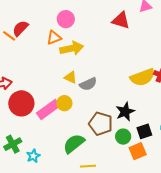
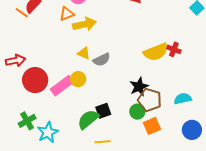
brown pentagon: (101, 124) -> (150, 100), moved
black square: (144, 131) -> (103, 111), moved
cyan star: (33, 156) -> (48, 132), size x1.5

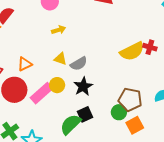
orange triangle: (67, 14) -> (25, 64), moved
yellow arrow: (84, 24) -> (59, 30), size x0.6
black star: (139, 87) -> (83, 86), moved

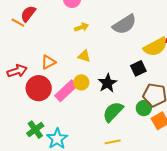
gray semicircle: (79, 64) -> (124, 24), moved, size x1.4
black square: (85, 114) -> (138, 68), moved
green semicircle: (71, 124) -> (113, 112), moved

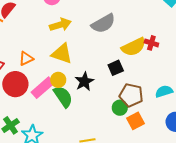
yellow arrow: (82, 27) -> (60, 25), size x1.5
yellow triangle: (84, 56) -> (62, 54), size x1.6
green semicircle: (113, 112) -> (63, 97), moved, turned 100

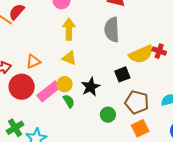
gray semicircle: (103, 23) -> (112, 30), turned 115
yellow arrow: (60, 25) -> (69, 29), turned -75
yellow triangle: (62, 54) -> (69, 58), size x0.7
green semicircle: (63, 97) -> (69, 101), size x0.6
green circle: (120, 108) -> (108, 115), moved

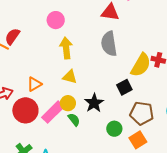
yellow semicircle: (141, 54) -> (141, 65), turned -30
orange square: (140, 128) -> (138, 140), moved

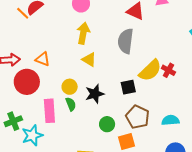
yellow triangle: (70, 77) -> (89, 59), moved
orange triangle: (34, 84) -> (43, 59), turned 35
pink rectangle: (53, 112) -> (49, 111), moved, turned -65

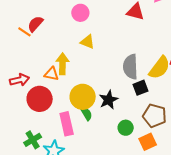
yellow arrow: (83, 33) -> (62, 64), moved
gray semicircle: (126, 41) -> (130, 67), moved
yellow triangle: (89, 59) -> (87, 42), moved
yellow circle: (70, 87) -> (83, 97), size x1.6

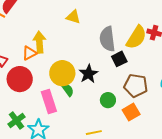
yellow triangle: (87, 42) -> (73, 17), moved
orange triangle: (51, 74) -> (29, 53), turned -35

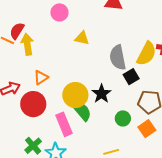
yellow arrow: (39, 42) -> (27, 44), moved
green semicircle: (68, 90) -> (82, 111), size x1.5

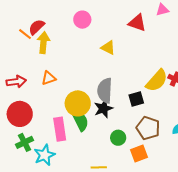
yellow triangle: (82, 38) -> (108, 48), moved
gray semicircle: (118, 57) -> (105, 91), moved
red circle: (33, 104) -> (20, 114), moved

